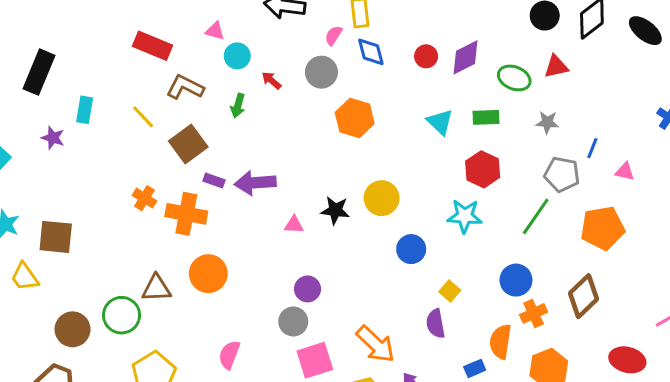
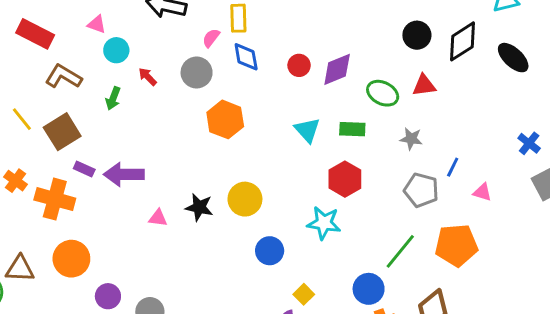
yellow line: (143, 117) -> (22, 119), moved
green line: (536, 216) -> (400, 251), moved
purple circle: (308, 289) -> (108, 296), moved

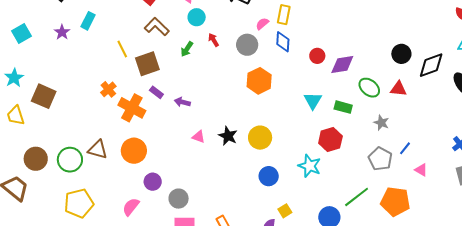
purple arrow: (124, 174) -> (182, 102), size x0.6

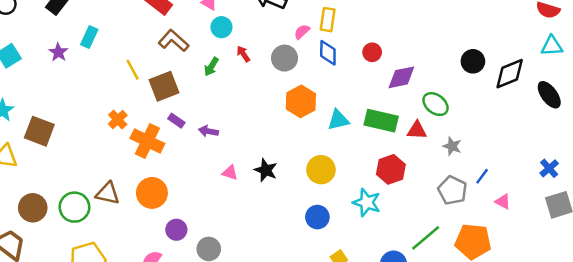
red circle: (317, 56) -> (372, 52), moved
red triangle: (398, 89) -> (417, 130), moved
cyan triangle: (313, 101) -> (338, 120), moved, turned 48
green rectangle: (343, 107) -> (381, 121), moved, size x1.5
yellow circle: (260, 138) -> (321, 170), moved

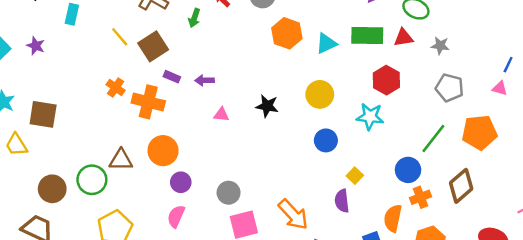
purple star: (58, 52) -> (36, 46), moved
pink triangle: (230, 173) -> (221, 114), moved
blue line: (482, 176) -> (508, 65), moved
purple circle: (176, 230) -> (181, 182), moved

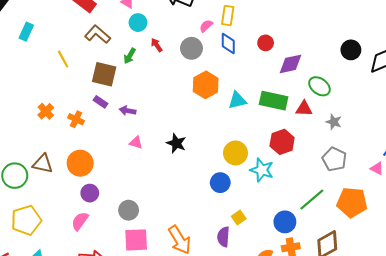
brown square: (153, 46) -> (104, 74), moved, turned 35
orange cross: (116, 87) -> (46, 111), moved
yellow circle: (320, 94) -> (235, 153), moved
orange cross: (148, 102) -> (76, 119), size x0.6

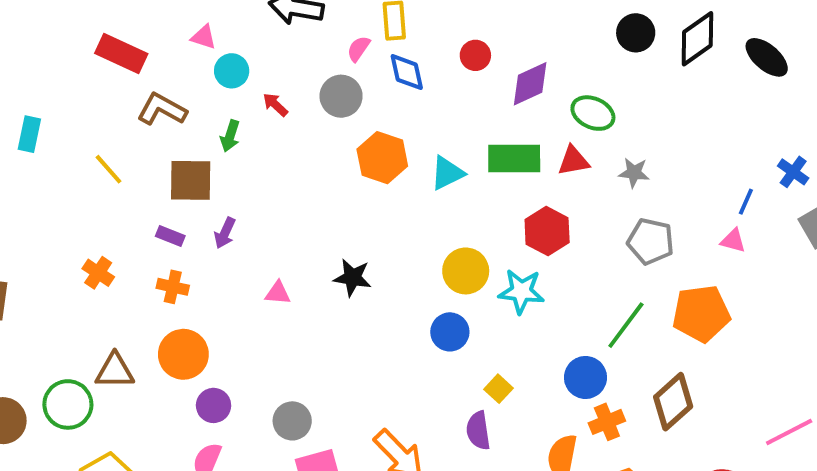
purple rectangle: (100, 102) -> (170, 236), moved
purple arrow: (128, 111) -> (225, 233), moved, turned -63
orange cross: (76, 119) -> (173, 287), moved

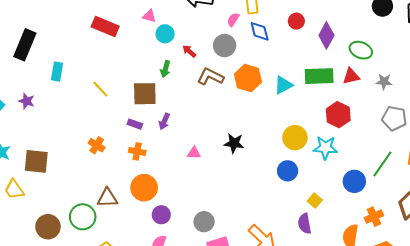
purple diamond: (530, 84) -> (326, 35), turned -35
brown L-shape: (162, 109) -> (210, 77), moved
blue circle: (585, 377) -> (354, 181), moved

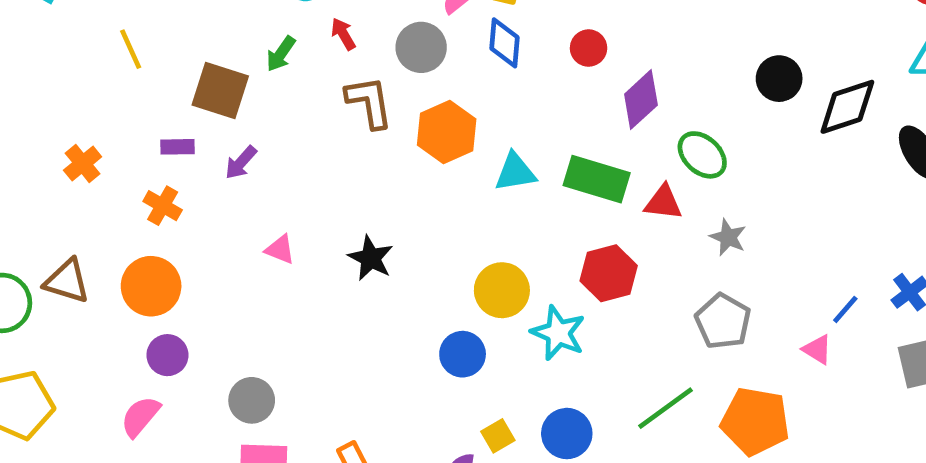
brown L-shape: (210, 77) -> (369, 102), turned 35
purple rectangle: (135, 124) -> (177, 147), turned -40
blue circle: (354, 181) -> (567, 434), moved

